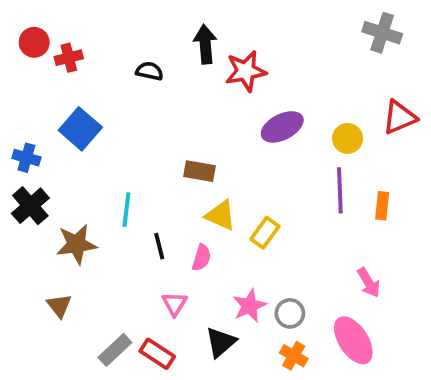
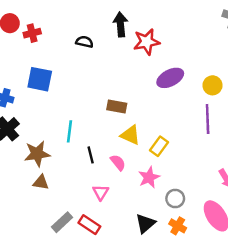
blue square: (80, 129) -> (40, 79), turned -30
pink semicircle: (201, 258) -> (118, 162), turned -56
brown triangle: (59, 306) -> (41, 182), moved, turned -42
pink star: (250, 306) -> (149, 177), moved
black triangle: (221, 342) -> (145, 223), moved

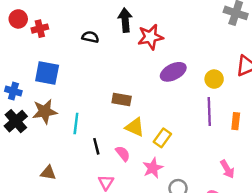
brown star: (37, 154) -> (45, 111), moved

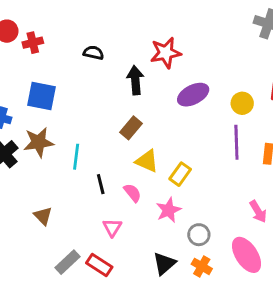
black arrow: (125, 20) -> (135, 80), moved
brown rectangle: (122, 99) -> (131, 128), turned -60
brown triangle: (48, 173) -> (43, 216), turned 35

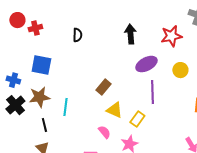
black semicircle: (93, 53) -> (77, 35), turned 80
red star: (166, 53) -> (171, 36), moved
black arrow: (135, 80) -> (130, 34), moved
purple line: (236, 142) -> (152, 92), moved
black line: (101, 184) -> (44, 125), moved

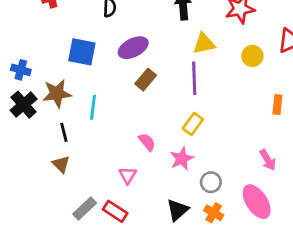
purple ellipse: (146, 64) -> (133, 48), moved
blue square: (41, 65) -> (82, 52), moved
purple line: (152, 92) -> (194, 78), moved
yellow triangle: (114, 110) -> (204, 43), moved, turned -36

